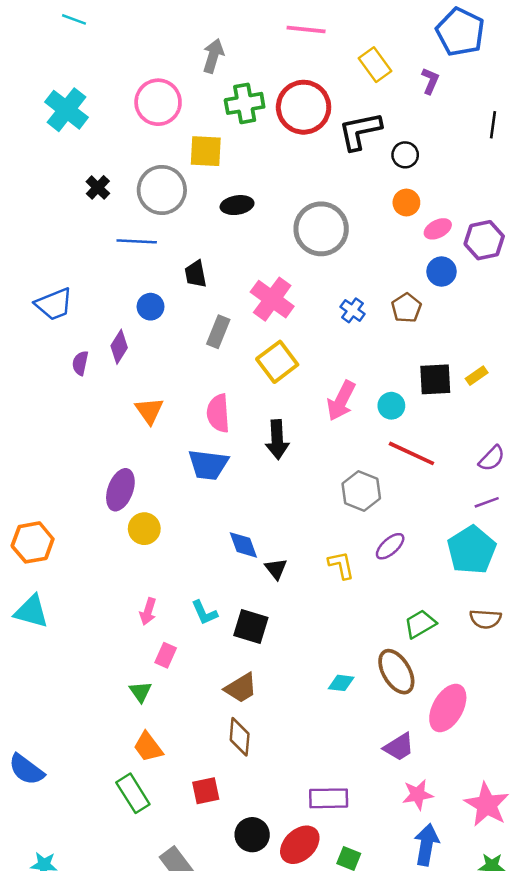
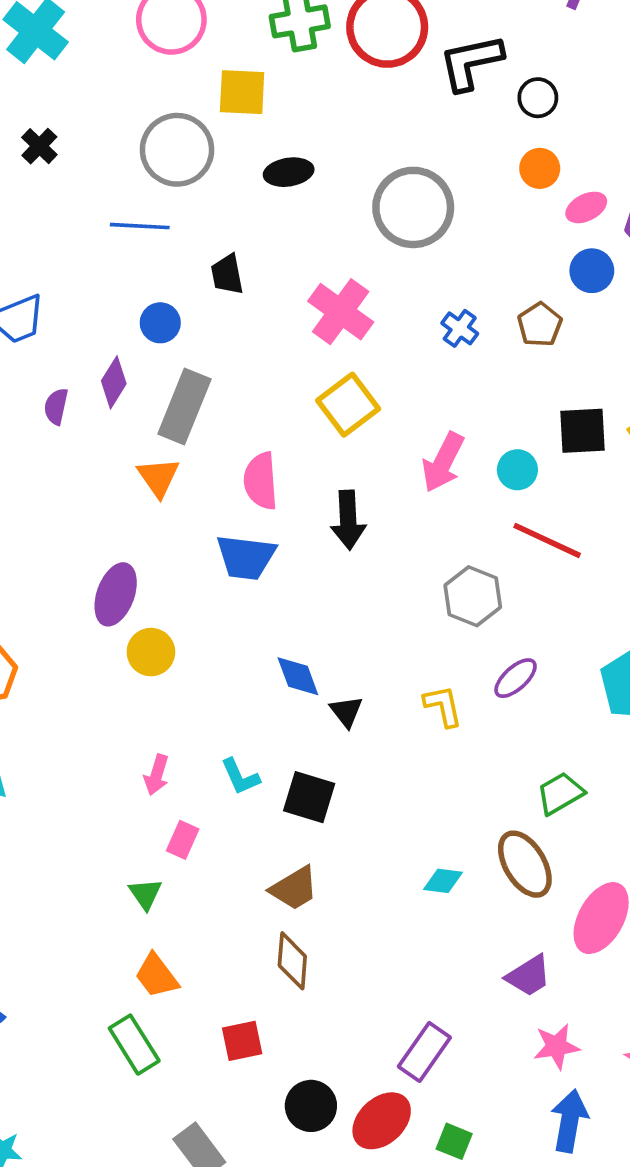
black cross: (98, 187) -> (39, 146), moved
gray rectangle: (218, 332) -> (184, 407), moved, size x1.5
purple rectangle: (329, 798) -> (424, 1052), turned -54

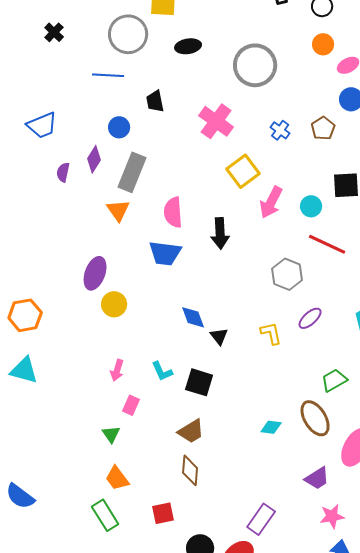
yellow square: (348, 405) -> (243, 171), moved

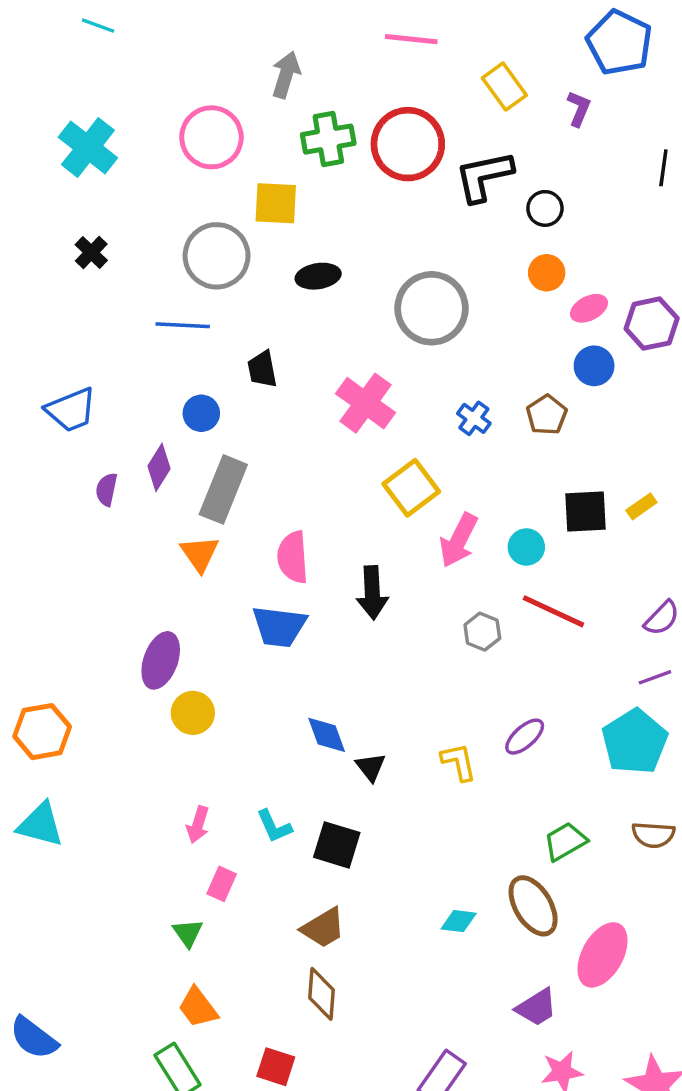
gray hexagon: (287, 274) -> (482, 632), moved, size x0.7
red square: (163, 513) -> (276, 1067), turned 30

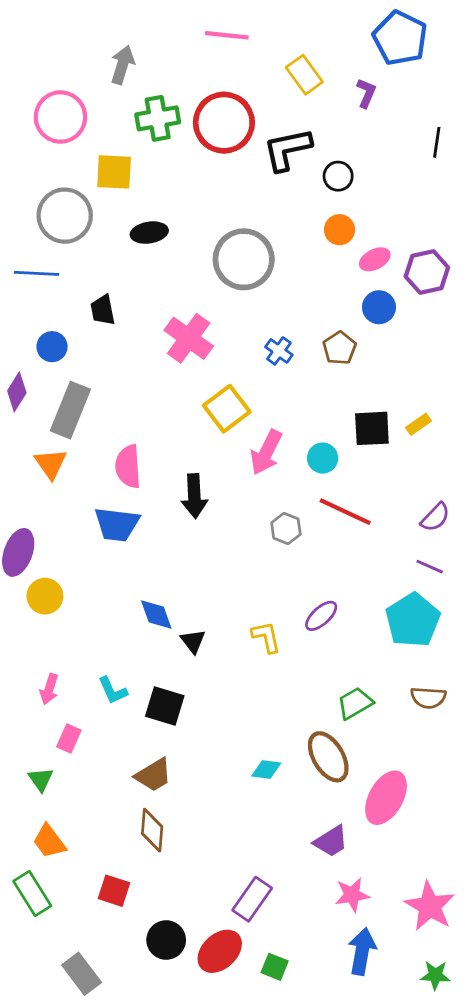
purple line: (655, 677) -> (430, 567), turned 44

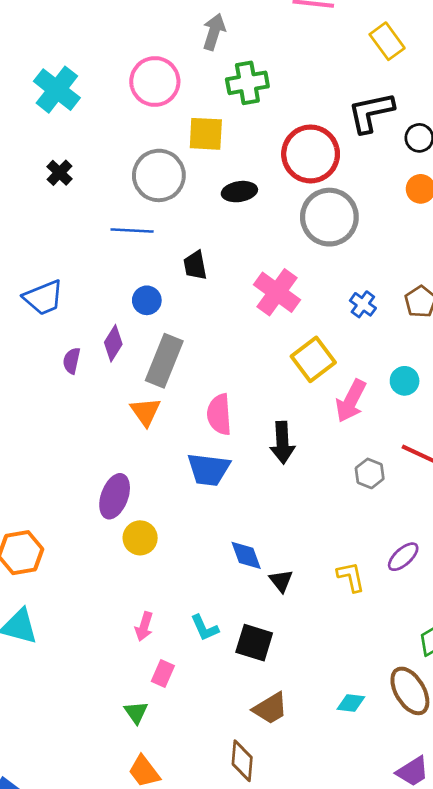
red circle: (224, 123) -> (311, 154), moved
cyan circle: (323, 458) -> (405, 381), moved
brown trapezoid: (153, 775) -> (270, 708), moved

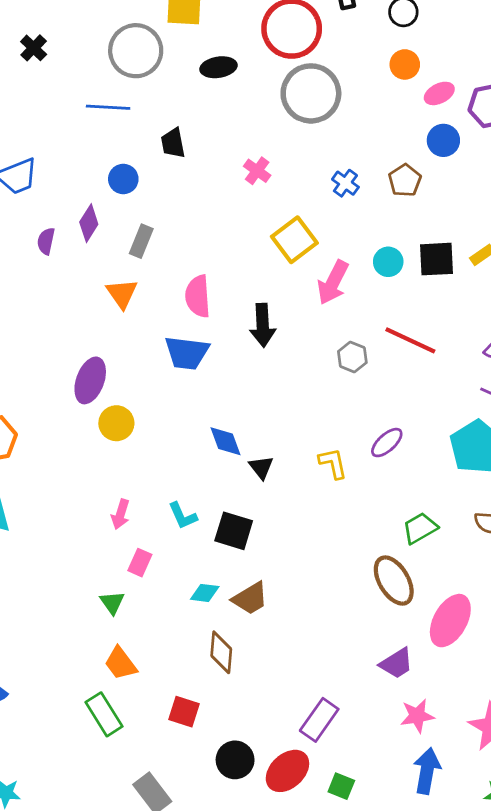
pink cross: (277, 292) -> (257, 171), size x0.6
gray rectangle: (164, 361) -> (141, 241), size x0.6
cyan diamond: (351, 703) -> (205, 593), moved

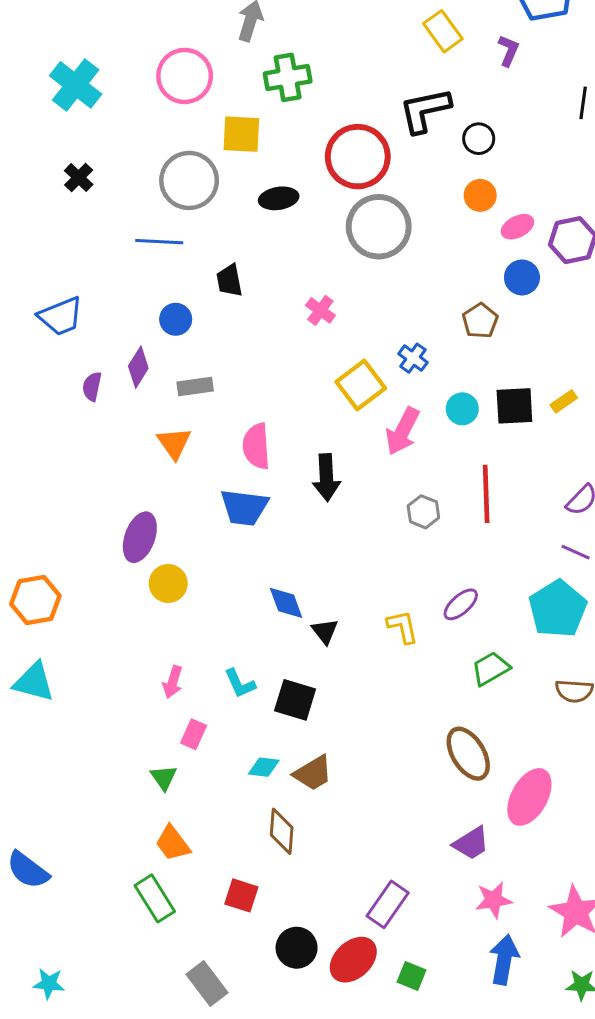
blue cross: (345, 183) -> (413, 358), moved
gray rectangle: (141, 241) -> (195, 386), turned 60
red line: (410, 340) -> (486, 494), turned 63
green trapezoid: (420, 528) -> (491, 669), moved

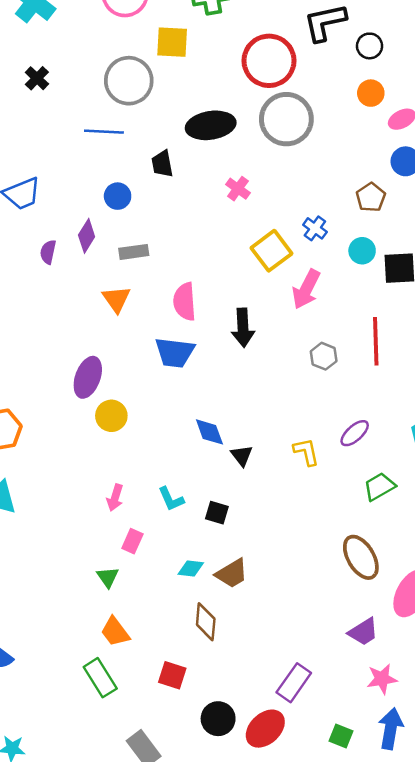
black ellipse: (279, 198) -> (211, 125), moved, size x1.5
cyan circle: (462, 409) -> (362, 251), moved
black square: (295, 700) -> (217, 513), size x0.7
green square: (411, 976) -> (341, 736), moved

